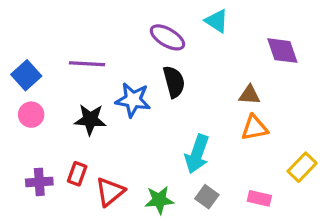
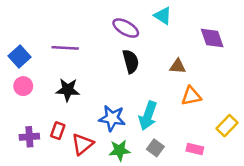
brown triangle: (250, 95) -> (178, 66), moved
blue star: (133, 100) -> (112, 118), moved

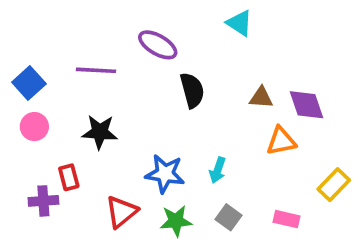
purple ellipse: (126, 28) -> (158, 45), moved
purple diamond: (212, 38) -> (307, 105), moved
cyan arrow: (148, 116) -> (218, 170), size x0.6
red rectangle: (58, 131) -> (69, 177), moved, turned -35

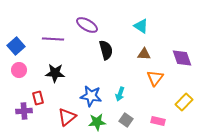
cyan triangle: (239, 23) -> (141, 26), moved
purple diamond: (307, 105) -> (182, 58), moved
orange triangle: (281, 141) -> (155, 78), turned -42

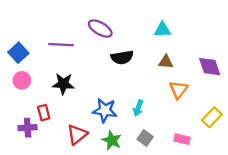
cyan triangle: (141, 26) -> (162, 30), turned -35
black semicircle: (106, 50) -> (122, 57), turned 96
green star: (97, 122) -> (112, 140), turned 30

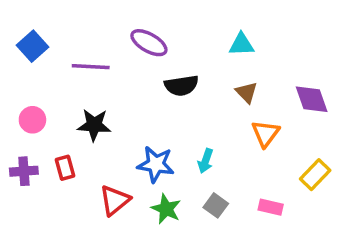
blue square: (18, 53) -> (32, 46), moved
brown triangle: (166, 62) -> (247, 92), turned 42
purple cross: (28, 128) -> (24, 171), moved

